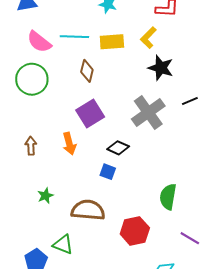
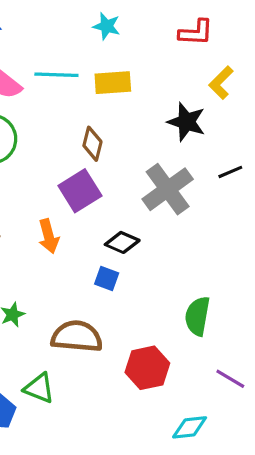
yellow L-shape: (148, 38) -> (221, 83), moved
brown diamond: (87, 71) -> (92, 144), moved

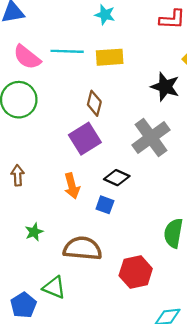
orange arrow: (49, 236) -> (72, 186), moved

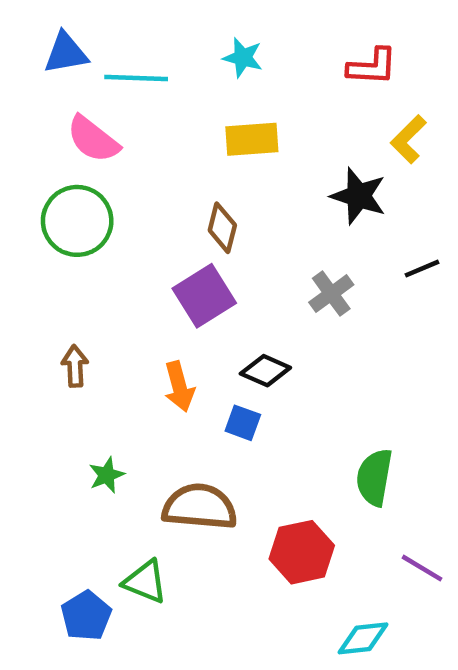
cyan line: (67, 51) -> (136, 78), moved
gray cross: (151, 137) -> (331, 294), size x0.6

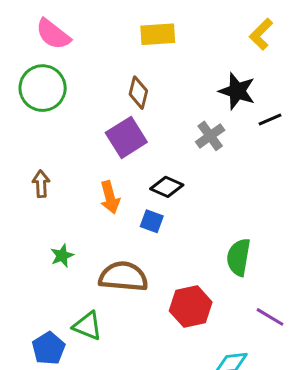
black star: (358, 196) -> (237, 91), moved

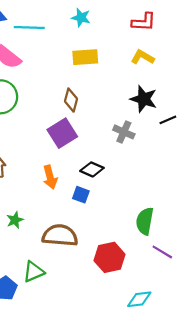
yellow L-shape: (261, 34) -> (143, 57), moved, turned 75
gray cross: (210, 136) -> (124, 132), turned -30
purple line: (270, 317) -> (162, 252), moved
green triangle: (87, 326) -> (34, 272), turned -45

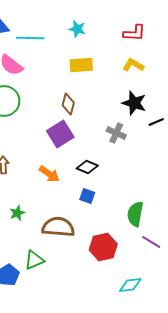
orange arrow: (50, 177) -> (49, 174), turned -40
blue square: (81, 195) -> (87, 196), moved

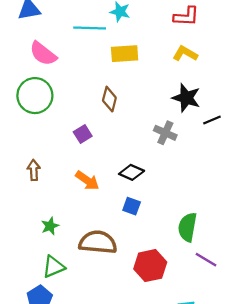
cyan line: (30, 38) -> (90, 28), moved
purple square: (60, 134) -> (83, 134), moved, size x0.6
green triangle: (34, 260) -> (54, 267), moved

